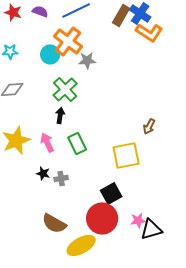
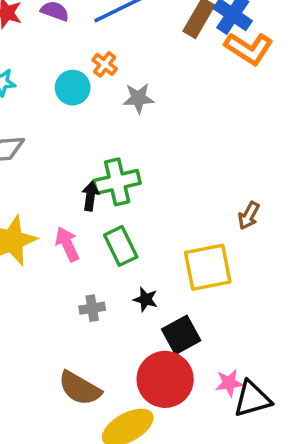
orange cross: (68, 41) -> (105, 64), size x0.5
green cross: (65, 89) -> (117, 182), moved, turned 30
black star: (43, 173) -> (146, 299), moved

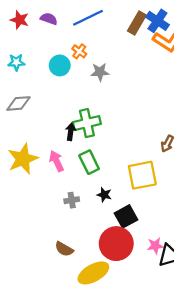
brown semicircle: (80, 388) -> (64, 249), size x0.7

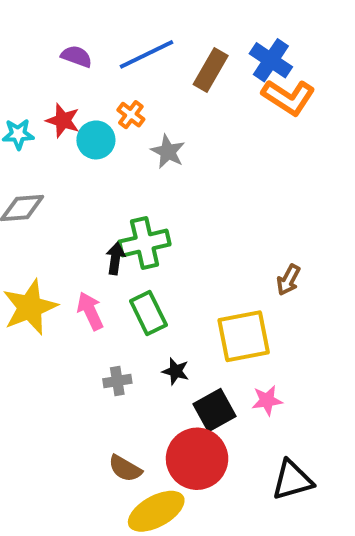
red star: (20, 20) -> (63, 121), moved
brown rectangle: (137, 23) -> (211, 70), moved
gray star: (100, 72) -> (168, 152), turned 30
pink star: (155, 246) -> (267, 400), moved
brown semicircle: (64, 249) -> (125, 468), moved

